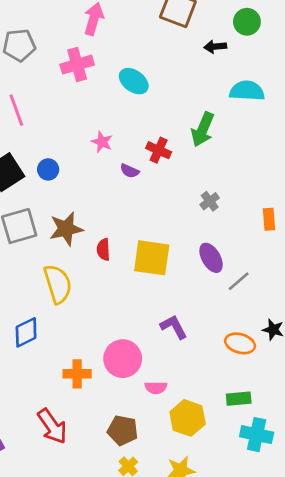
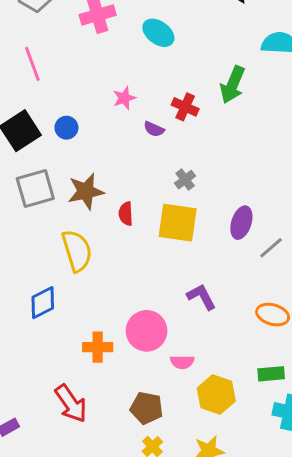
pink star: (102, 142) -> (124, 98), turned 30
gray cross: (210, 201) -> (185, 180), moved
purple ellipse: (211, 258) -> (241, 223), turned 48

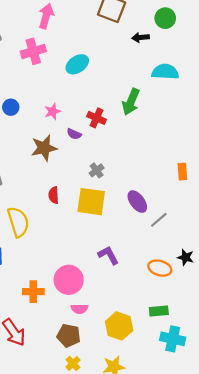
cyan ellipse: (158, 33) -> (77, 64), turned -70
blue circle: (66, 128) -> (11, 107), moved
brown star: (86, 191) -> (44, 148), moved
purple ellipse: (241, 223) -> (137, 202), turned -55
pink semicircle: (182, 362) -> (79, 309), moved

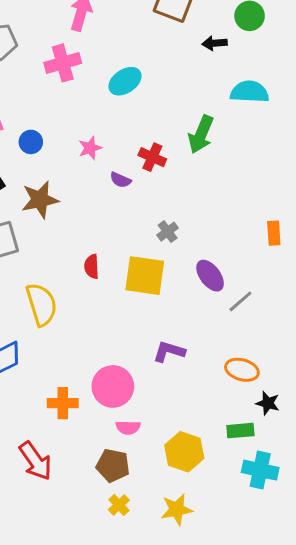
brown star: (44, 148) -> (40, 200), moved
gray cross: (97, 170) -> (168, 232), moved
purple L-shape: (108, 255) -> (169, 352), turned -45
black star: (186, 257) -> (268, 403), moved

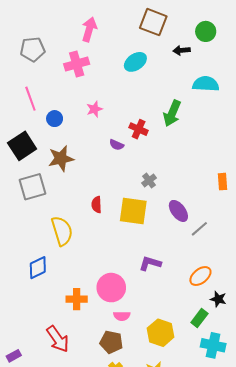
cyan ellipse: (125, 81) -> (135, 62), moved
pink star: (90, 148) -> (94, 109), moved
orange ellipse: (242, 370) -> (200, 276), turned -55
green rectangle: (240, 431) -> (199, 318), turned -48

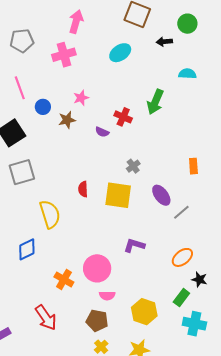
cyan semicircle: (206, 84) -> (187, 74), size x0.7
brown star: (61, 158) -> (67, 120), moved, size x0.7
orange rectangle: (222, 182) -> (193, 166), moved
orange cross: (77, 299) -> (64, 279), turned 30

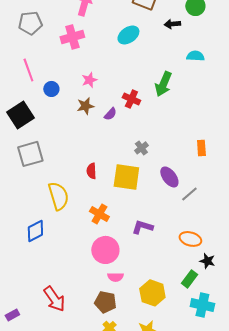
brown star: (67, 120) -> (85, 106), moved
purple semicircle: (102, 132) -> (110, 114), turned -72
orange ellipse: (182, 257) -> (190, 239), turned 55
orange cross: (64, 279) -> (99, 214), moved

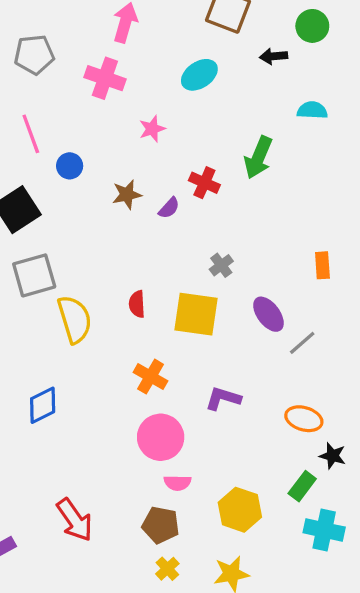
pink cross: (72, 37) -> (105, 78), turned 35
pink star: (89, 80) -> (152, 129), moved
yellow semicircle: (58, 196) -> (75, 319), moved

